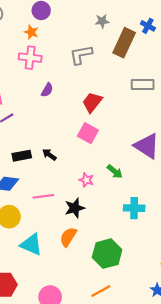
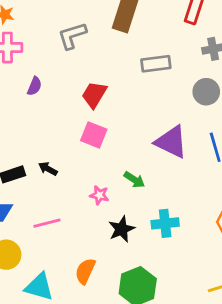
black star: (75, 208) -> (122, 229), moved

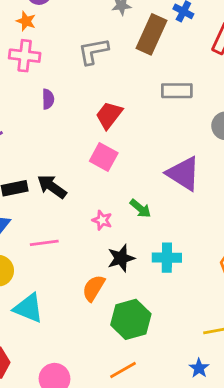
purple semicircle: (34, 86) -> (48, 99), turned -30
black arrow: (48, 169) -> (52, 187), size x1.5
orange semicircle: (85, 271) -> (94, 288), moved

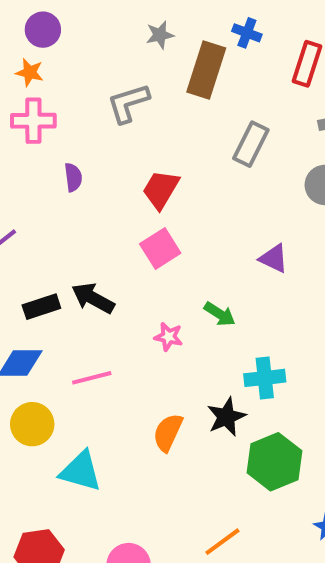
gray rectangle: (177, 91) -> (251, 144), turned -56
pink square: (104, 157) -> (160, 249), turned 36
purple triangle: (183, 174) -> (274, 258), size x0.6
black star: (121, 258) -> (226, 417), moved
green hexagon: (131, 319) -> (274, 462), moved

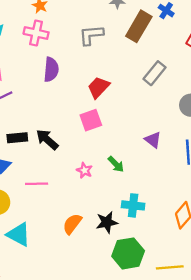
purple semicircle: (73, 177) -> (51, 70), size x1.5

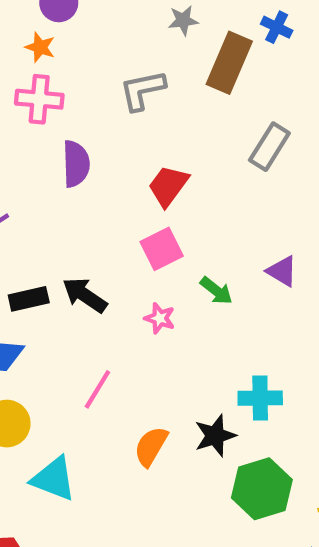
green arrow: (116, 164) -> (216, 291), moved
pink star: (84, 170) -> (160, 318), moved
pink line: (37, 184) -> (97, 389), moved, turned -50

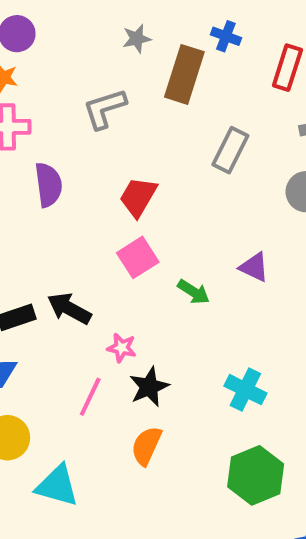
pink star: (160, 318) -> (122, 348), moved
cyan cross: (260, 398) -> (245, 390), turned 33
black star: (215, 436) -> (149, 387), moved

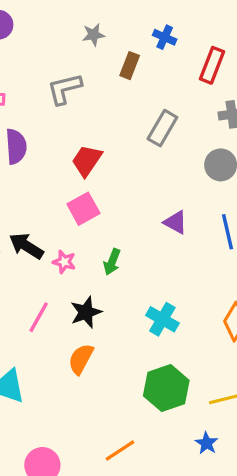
brown rectangle: (184, 74) -> (130, 66), size x0.6
green arrow: (194, 292) -> (112, 262), moved, turned 75
pink star: (122, 348) -> (64, 262), moved

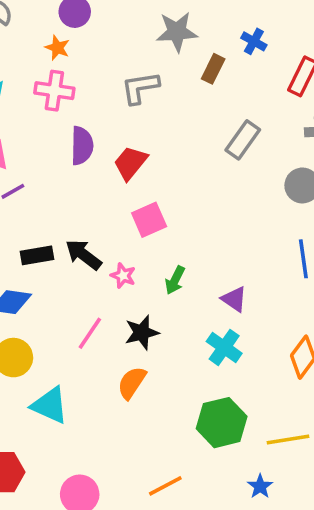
gray star: (93, 35) -> (177, 32), size x1.6
red trapezoid: (87, 161) -> (130, 163), moved
purple triangle: (175, 222) -> (234, 299), moved

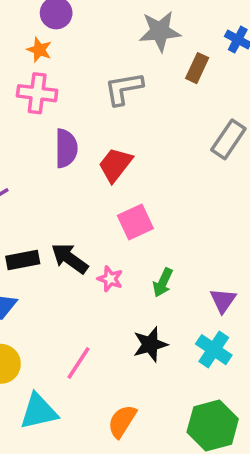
purple triangle: (234, 299) -> (223, 300), turned 32
pink line: (90, 333) -> (79, 363), moved
black star: (142, 333) -> (150, 344), moved
orange semicircle: (132, 383) -> (122, 421), moved
cyan triangle: (50, 405) -> (39, 411), turned -36

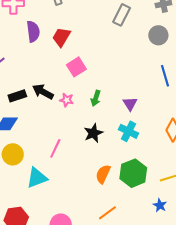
orange semicircle: (122, 421) -> (103, 174), moved

